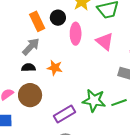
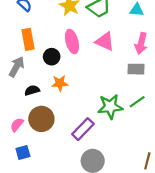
black circle: (58, 18) -> (52, 57), moved
orange rectangle: (37, 21) -> (28, 39), turned 30
gray arrow: (31, 47) -> (17, 67), moved

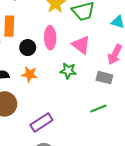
green star: (110, 107) -> (68, 71), moved, size x0.7

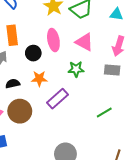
green line: (98, 109) -> (104, 112), moved
purple rectangle: (41, 122) -> (57, 99), moved

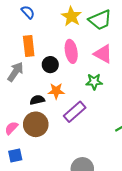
black semicircle: (13, 84) -> (37, 100), moved

